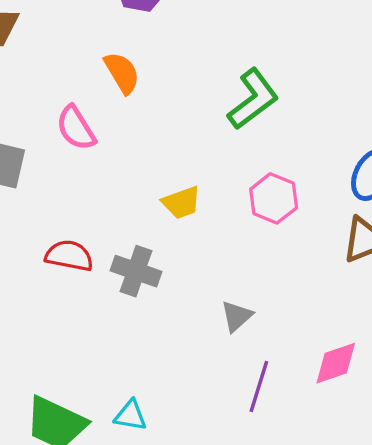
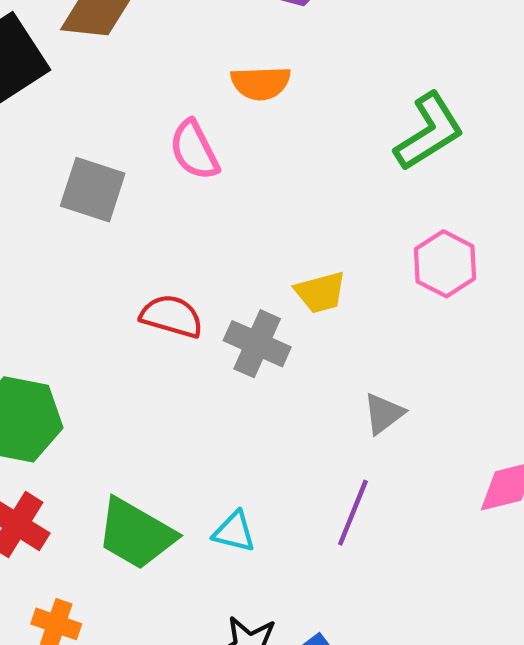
orange semicircle: (122, 73) -> (261, 83), turned 114
yellow trapezoid: (182, 203) -> (321, 292), moved
purple line: (259, 387) -> (353, 513), moved

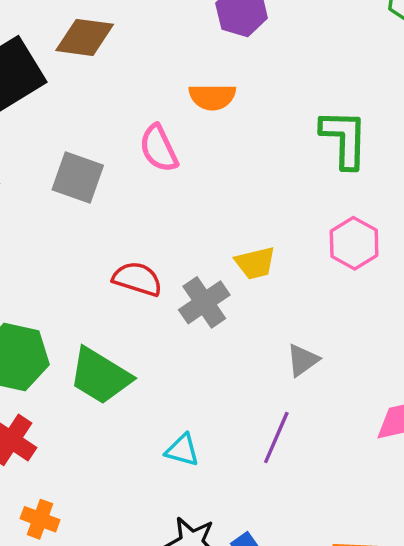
green L-shape: (429, 132) -> (344, 139), turned -58
gray cross: (257, 344) -> (204, 302), turned 30
green trapezoid: (136, 534) -> (100, 376), moved

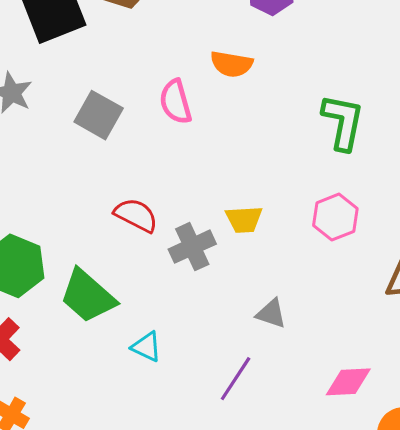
gray triangle: (303, 360) -> (271, 314), turned 44
cyan triangle: (182, 450) -> (146, 347), moved

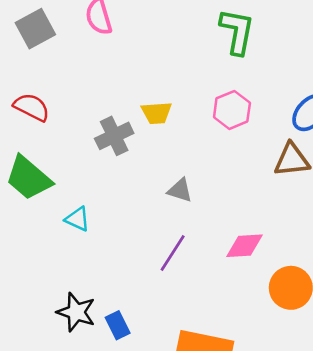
gray square: (99, 115) -> (35, 29), turned 33
red semicircle: (136, 215) -> (32, 107), moved
purple line: (236, 379) -> (173, 253), moved

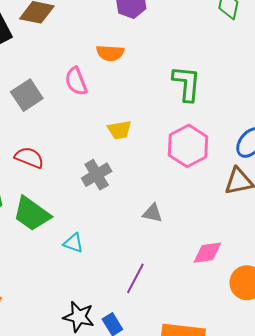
pink hexagon: (232, 110) -> (188, 146), size x1.4
yellow trapezoid: (157, 113) -> (120, 130), moved
purple line: (173, 253) -> (135, 278), moved

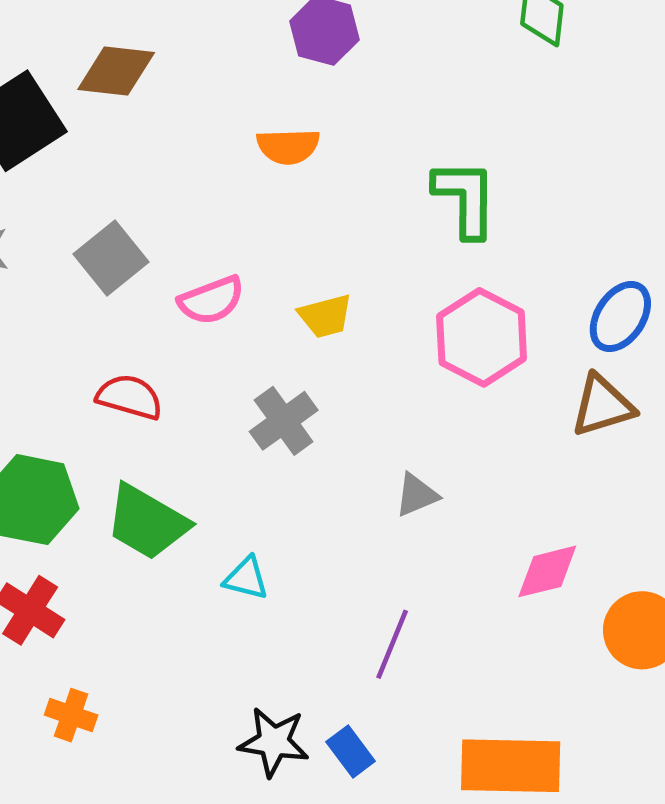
pink semicircle: (76, 81) -> (211, 300), moved, turned -84
gray triangle: (152, 213) -> (416, 495), turned -30

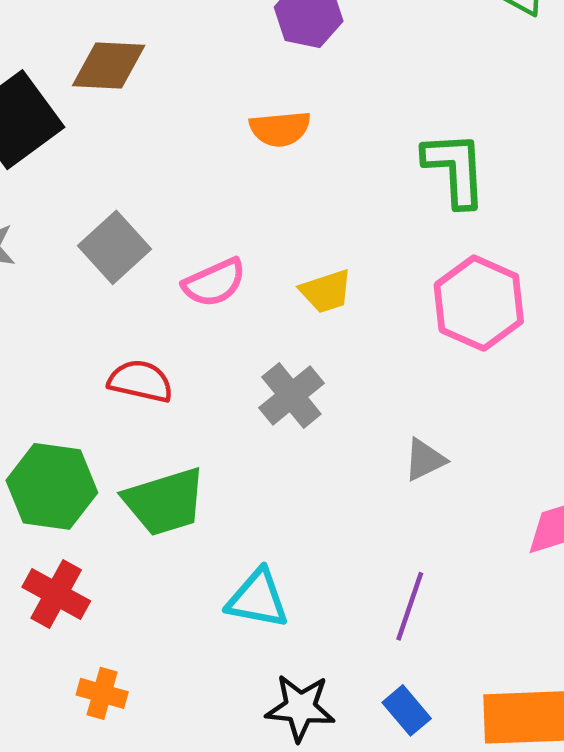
green trapezoid: (147, 522) -> (165, 502), turned -44
cyan triangle: (246, 578) -> (258, 599), moved, size x1.4
blue rectangle: (351, 752) -> (407, 710), moved

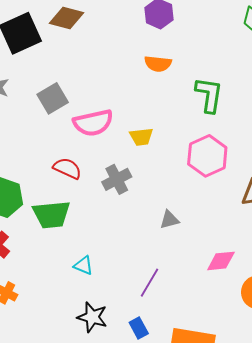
orange semicircle: (280, 129) -> (158, 64), moved
pink semicircle: (214, 283) -> (93, 123), size x1.4
red semicircle: (141, 381) -> (67, 168), moved
cyan triangle: (258, 599) -> (83, 266), size x0.7

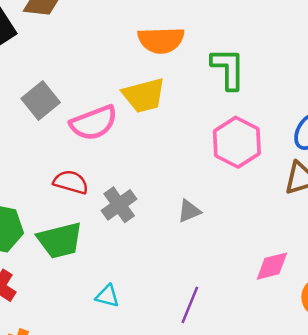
orange semicircle: (158, 64) -> (161, 40), size x1.4
yellow trapezoid: (141, 137) -> (144, 95), moved, size x1.5
gray cross: (117, 179) -> (119, 205), moved
gray triangle: (169, 220) -> (189, 211), moved

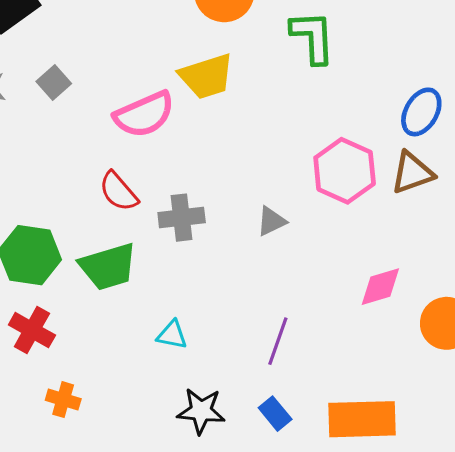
gray square: (41, 101) -> (54, 83), moved, size x0.7
pink hexagon: (237, 142) -> (345, 171), moved
red semicircle: (71, 182) -> (118, 192), turned -144
gray cross: (119, 205) -> (182, 218), turned 32

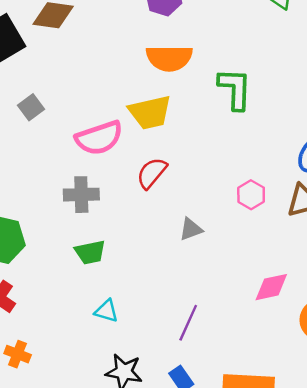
pink hexagon: (345, 171) -> (251, 195), size x0.6
red semicircle: (118, 192) -> (152, 173), moved, turned 76
gray cross: (182, 218) -> (81, 195), moved
green trapezoid: (108, 267) -> (90, 252), moved, size x0.7

